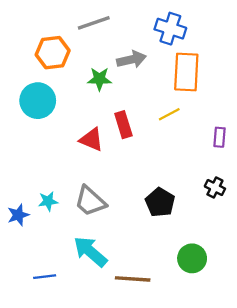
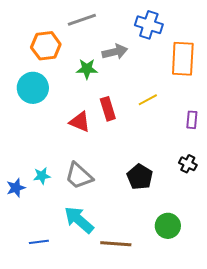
orange rectangle: (186, 72) -> (183, 59), moved

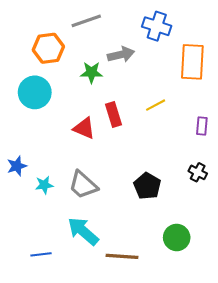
blue star: (16, 188) -> (17, 166), moved

